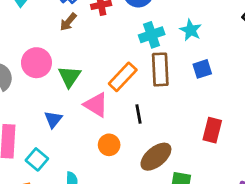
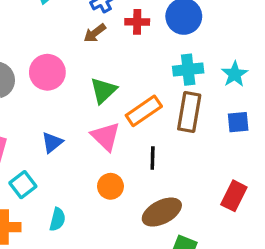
green triangle: (69, 77) -> (103, 90), moved

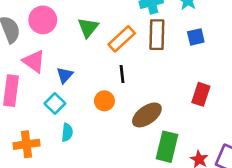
pink triangle: (106, 136) -> (34, 61), moved
blue triangle: (52, 142) -> (65, 75), moved
black line: (153, 158) -> (122, 74), moved
cyan square: (23, 185) -> (55, 103), moved

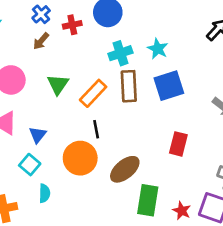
blue square: (196, 37) -> (169, 86), size x1.6
orange circle: (104, 101) -> (80, 158), size x1.6

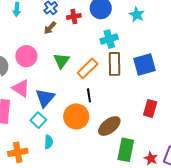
cyan star: (158, 49) -> (137, 15), moved
blue triangle: (38, 135) -> (45, 98), size x1.5

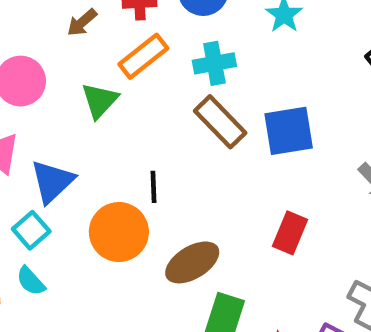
brown rectangle: (114, 64) -> (220, 122), turned -50
orange rectangle: (88, 68) -> (143, 56), moved
cyan semicircle: (49, 142) -> (31, 281), moved, turned 128

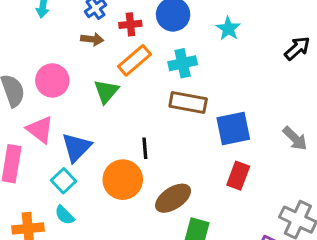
brown arrow: (82, 22) -> (92, 39), turned -130
brown rectangle: (220, 122) -> (188, 103), turned -33
blue square: (289, 131) -> (233, 129), moved

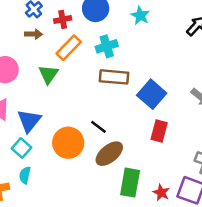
blue square: (233, 129) -> (152, 94), turned -32
black line: (145, 148) -> (98, 127), moved, turned -42
cyan semicircle: (65, 215) -> (25, 175), turned 63

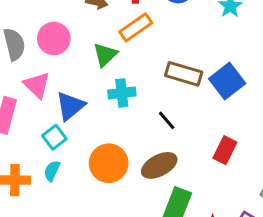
cyan cross: (107, 46) -> (122, 93), moved
blue square: (152, 94) -> (227, 81), moved
black line: (98, 127) -> (167, 120), moved
orange circle: (68, 143) -> (109, 163), moved

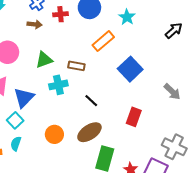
orange rectangle: (136, 27) -> (103, 41), moved
green triangle: (105, 55) -> (44, 60), turned 30
brown rectangle: (184, 74) -> (76, 66), moved, size x0.7
orange circle: (109, 163) -> (54, 134), size x0.7

